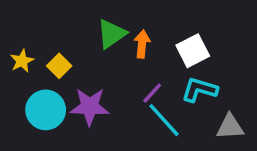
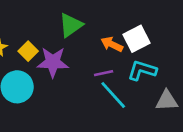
orange arrow: (142, 44) -> (112, 44), moved, turned -70
purple line: (152, 93) -> (104, 73), turned 36
purple star: (90, 107) -> (53, 62), moved

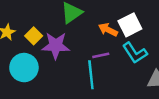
cyan L-shape: (142, 70) -> (135, 53), turned -140
cyan line: (113, 95) -> (91, 75), moved, turned 36

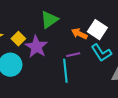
white square: (130, 25) -> (97, 30), turned -30
purple star: (56, 46) -> (36, 47), turned 30

